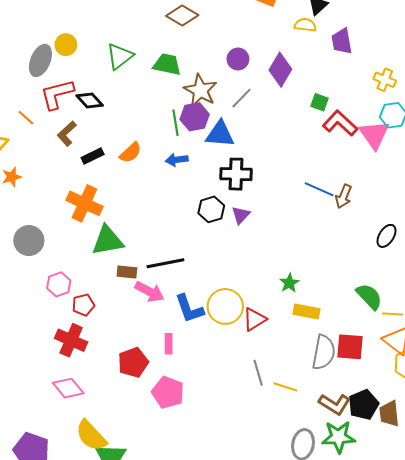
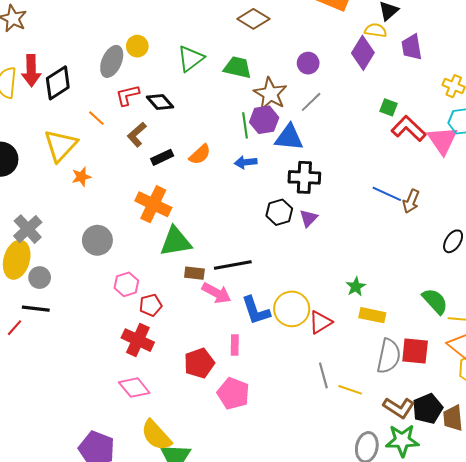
purple diamond: (280, 70) -> (363, 53), moved
red L-shape: (57, 94) -> (128, 95), size x0.7

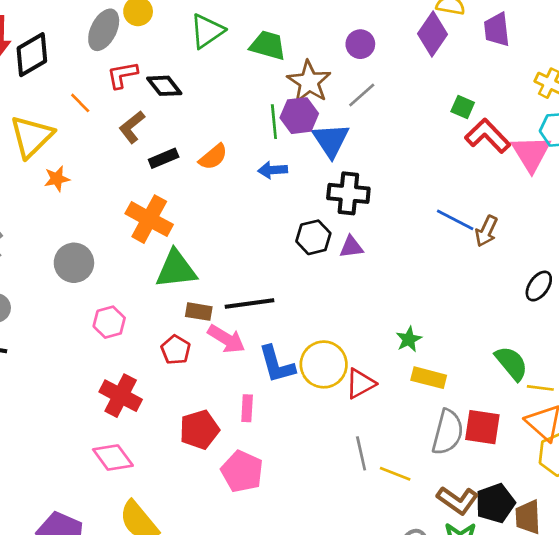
blue triangle: (289, 137) -> (331, 140), turned 48
purple triangle: (308, 218) -> (351, 247), turned 36
red pentagon: (151, 305) -> (176, 350), moved, turned -30

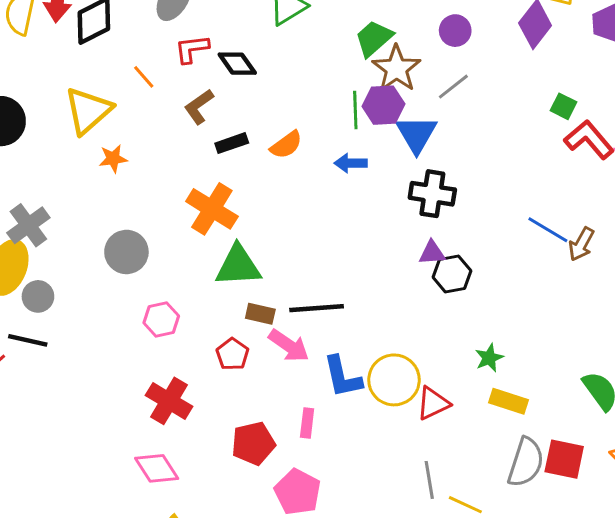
green trapezoid: (268, 45) -> (374, 38), moved, turned -60
black hexagon: (313, 237) -> (452, 274), moved

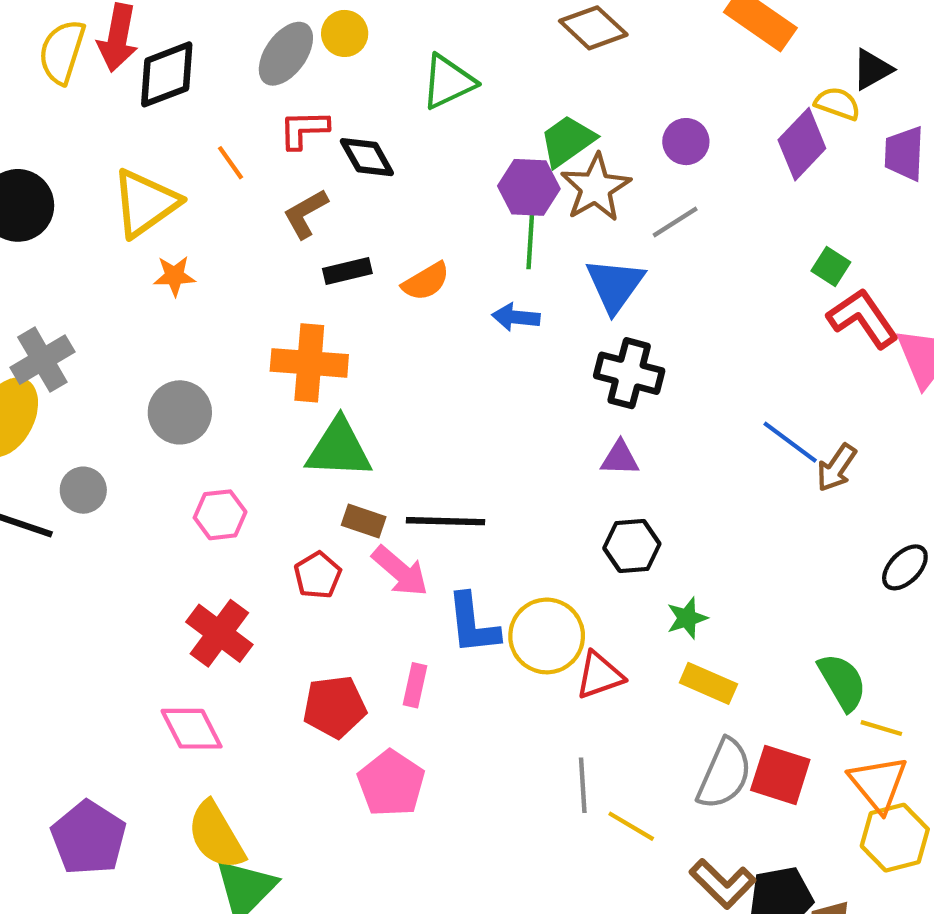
purple hexagon: (383, 105) -> (529, 187), moved
orange cross: (212, 209) -> (309, 363), turned -33
black hexagon: (452, 274) -> (632, 546), moved
gray circle: (38, 296) -> (83, 490), moved

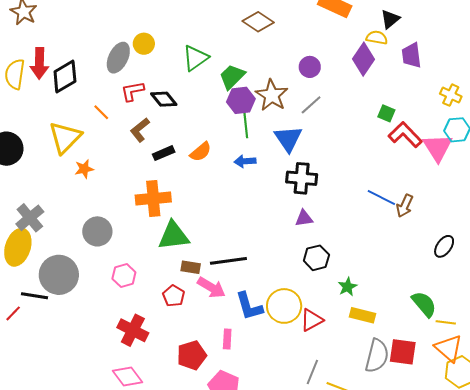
green trapezoid: (567, 141) -> (232, 77), moved
gray circle: (83, 490) -> (59, 275), size x1.8
gray line: (583, 785) -> (312, 372), turned 35

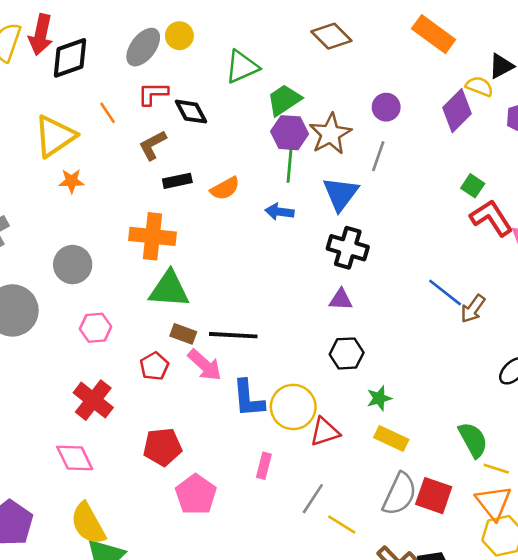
gray line: (311, 105) -> (378, 156), turned -40
pink rectangle: (227, 339) -> (264, 466), moved

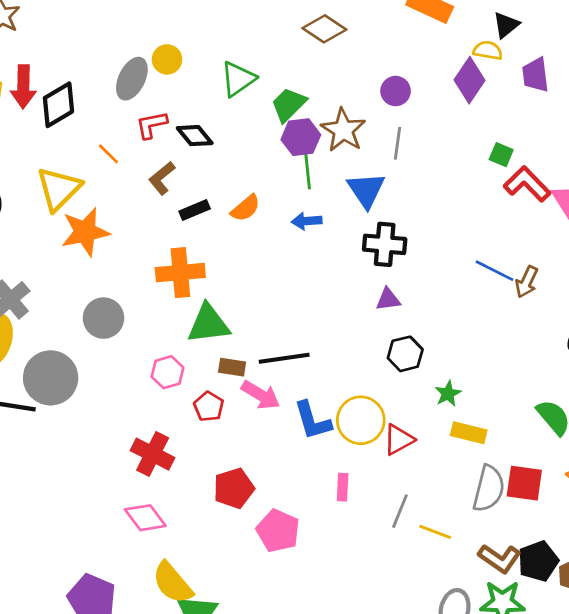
orange star: (71, 181) -> (85, 232), size x1.8
pink hexagon: (96, 328) -> (167, 372), moved

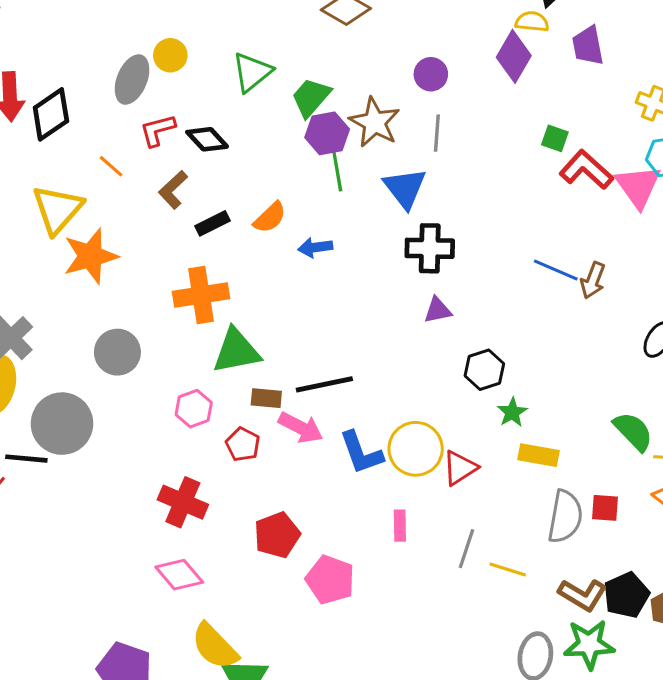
blue arrow: (307, 221) -> (315, 247), moved
black hexagon: (405, 354) -> (484, 370), moved
red square: (524, 483) -> (605, 508), size x0.7

